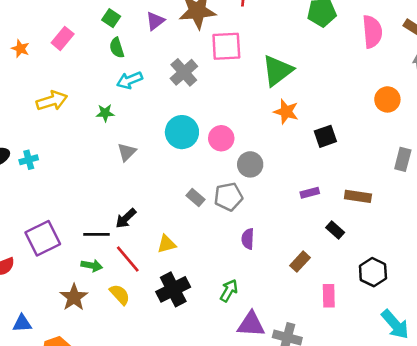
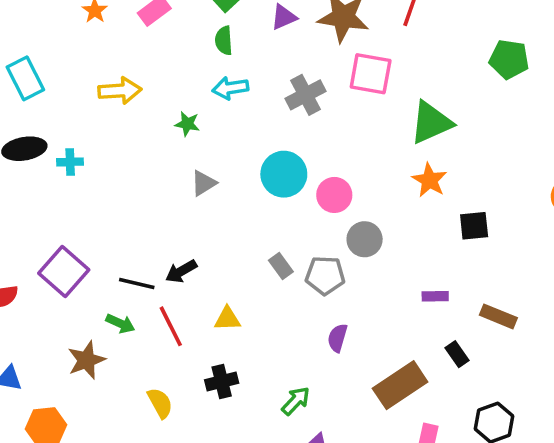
purple square: (43, 238) -> (64, 271), turned -36
brown rectangle: (300, 262) -> (400, 385), size x1.8
black cross: (173, 289) -> (222, 381), size x0.7
yellow semicircle: (120, 295) -> (160, 403), moved

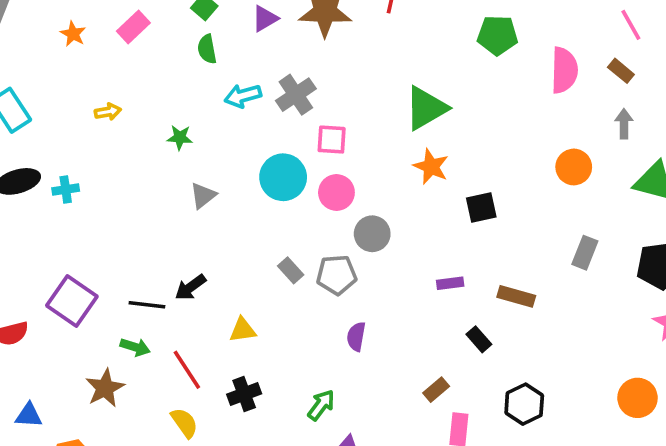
pink square: (371, 74) -> (332, 140), moved, size x0.7
cyan arrow: (230, 88) -> (243, 96), moved
yellow arrow: (120, 91) -> (108, 112), size x0.6
red line: (171, 326) -> (187, 370), moved
brown rectangle: (400, 385) -> (436, 390), moved, size x0.5

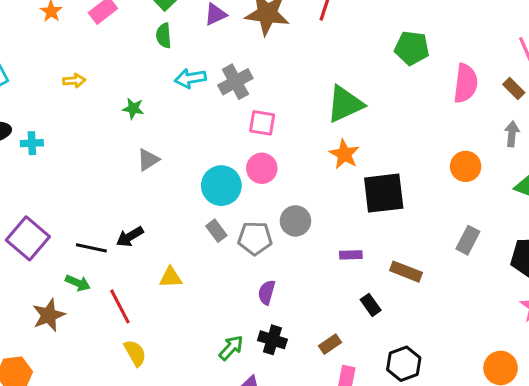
cyan circle: (283, 177) -> (221, 186), moved
black square: (481, 208) -> (384, 193), size x1.6
gray circle: (372, 234) -> (295, 221), moved
black cross: (244, 394) -> (272, 340), moved, turned 32
yellow semicircle: (184, 423) -> (135, 353), moved

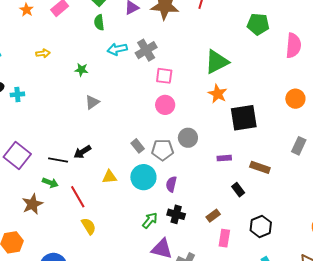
cyan circle: (221, 186) -> (143, 177), moved

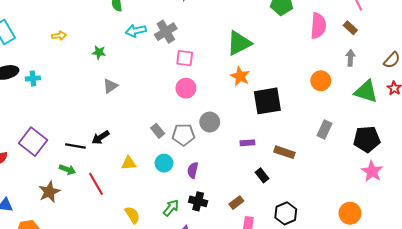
cyan circle: (143, 177) -> (164, 163), size x0.7
yellow semicircle: (89, 226) -> (132, 215), moved

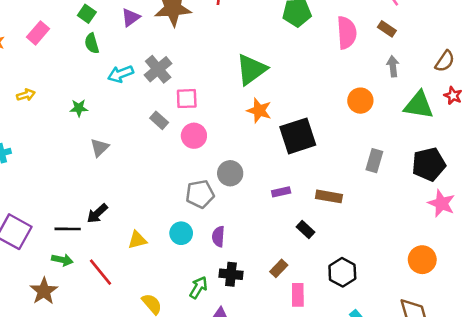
gray rectangle: (158, 131) -> (159, 120), moved

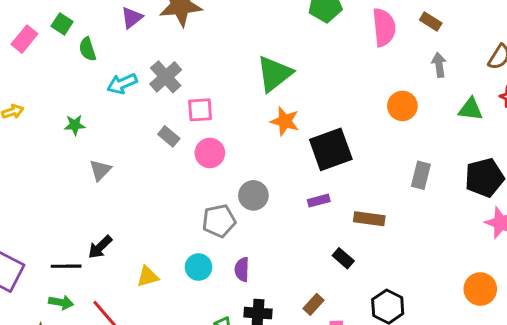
green square: (87, 14) -> (62, 24), moved
green triangle: (419, 105) -> (471, 109), size x0.7
purple rectangle: (281, 192) -> (319, 201), moved

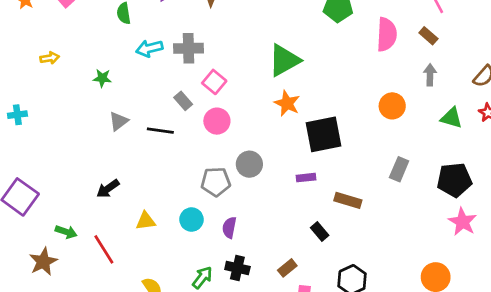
gray cross: (166, 77) -> (188, 48), turned 32
pink square: (200, 110) -> (214, 82), turned 35
black line: (66, 266) -> (160, 131), moved

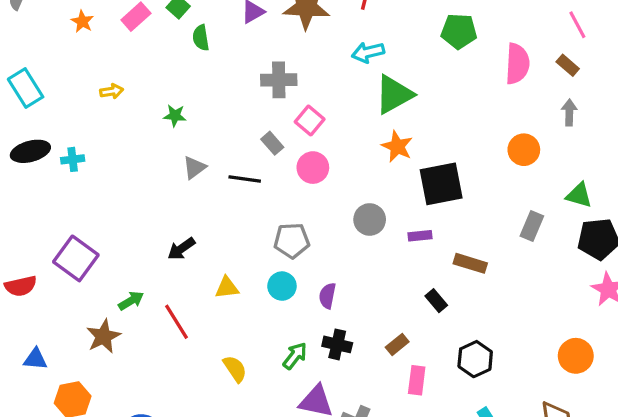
cyan arrow: (149, 48) -> (368, 52), moved
green triangle: (452, 118) -> (579, 195), moved
gray circle: (249, 164) -> (370, 219), moved
gray pentagon: (216, 182) -> (292, 241), moved
green arrow: (66, 232) -> (131, 301), turned -50

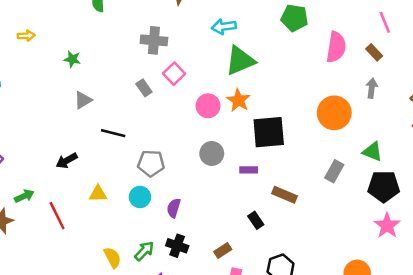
orange circle: (524, 150) -> (334, 113), size x1.4
pink circle: (313, 168) -> (208, 106), moved
black line: (245, 179) -> (113, 133), moved
yellow semicircle: (235, 369) -> (112, 258), moved

